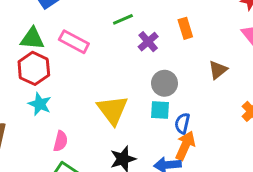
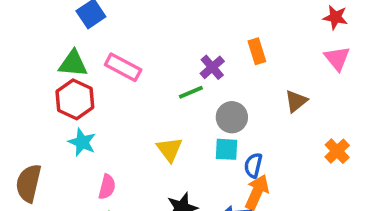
green line: (123, 19) -> (191, 92), moved
yellow triangle: (113, 110) -> (169, 149), size x0.7

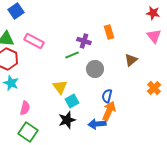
purple cross: (212, 67) -> (84, 41), turned -32
cyan square: (227, 149) -> (72, 101), moved, turned -32

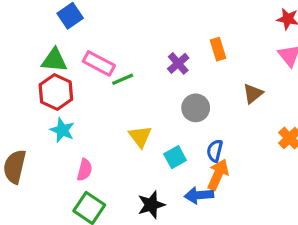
purple cross: (84, 41) -> (178, 63), turned 32
green line: (72, 55) -> (123, 79), moved
cyan square: (72, 101) -> (175, 157), moved
black star: (67, 120) -> (151, 205), moved

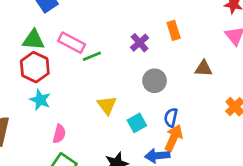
brown triangle: (253, 94) -> (204, 69), turned 42

